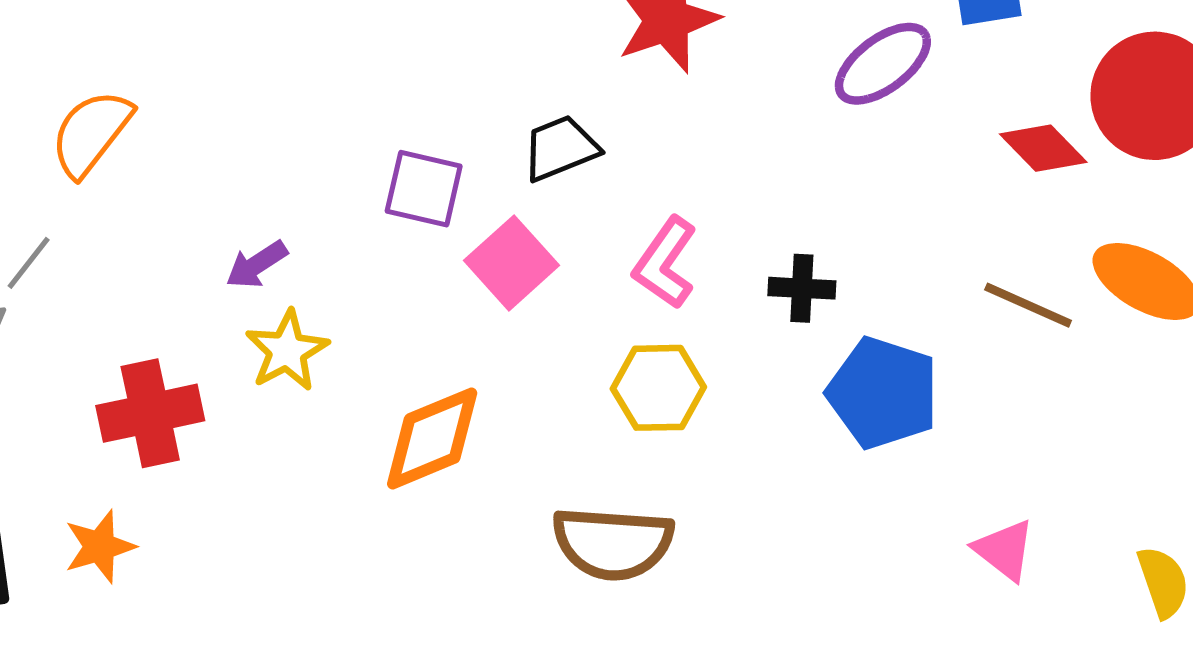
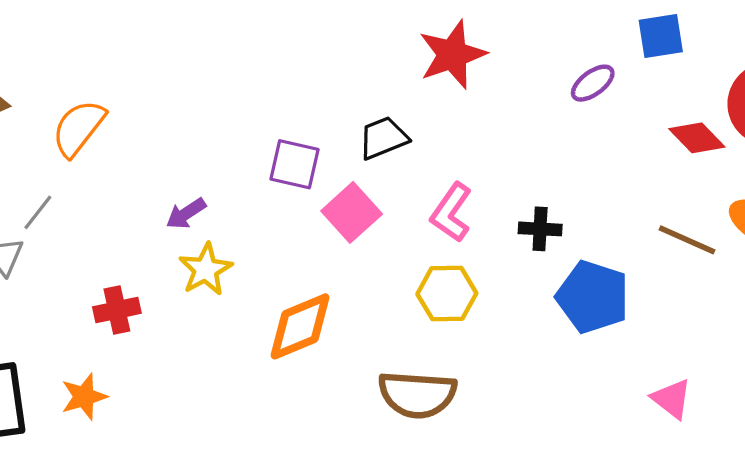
purple ellipse: (883, 64) -> (593, 83), size x0.7
red cross: (150, 413) -> (117, 310), size x0.7

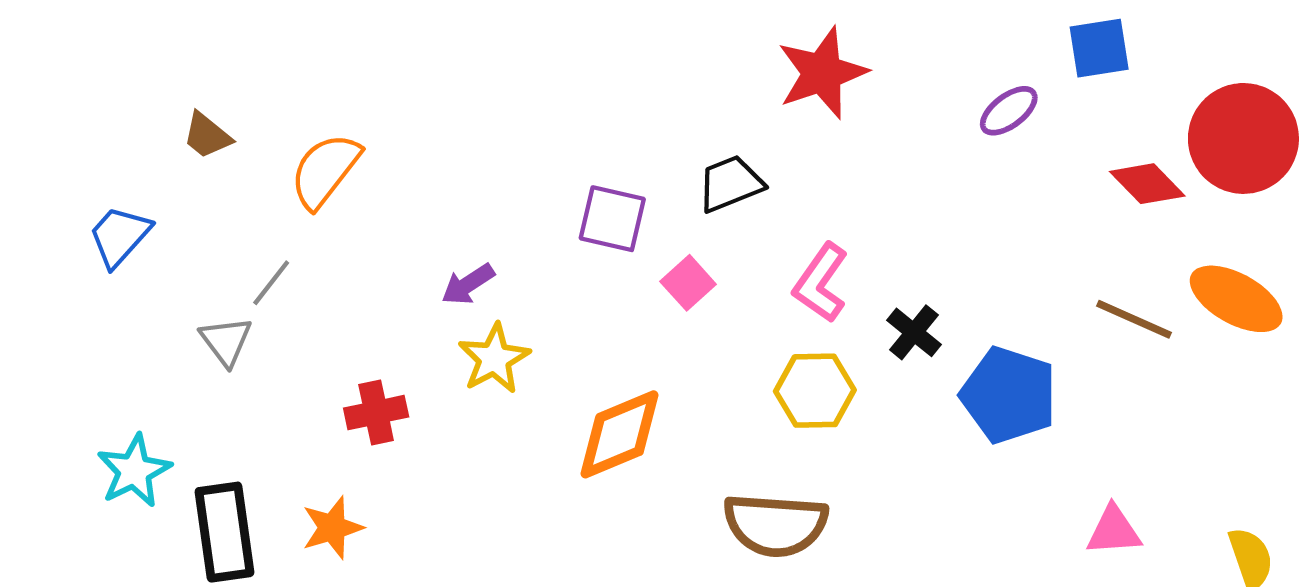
pink square: (352, 212) -> (688, 283), size x0.7
black cross: (540, 229) -> (914, 332), moved, turned 36
pink triangle: (672, 399) -> (1114, 531), turned -42

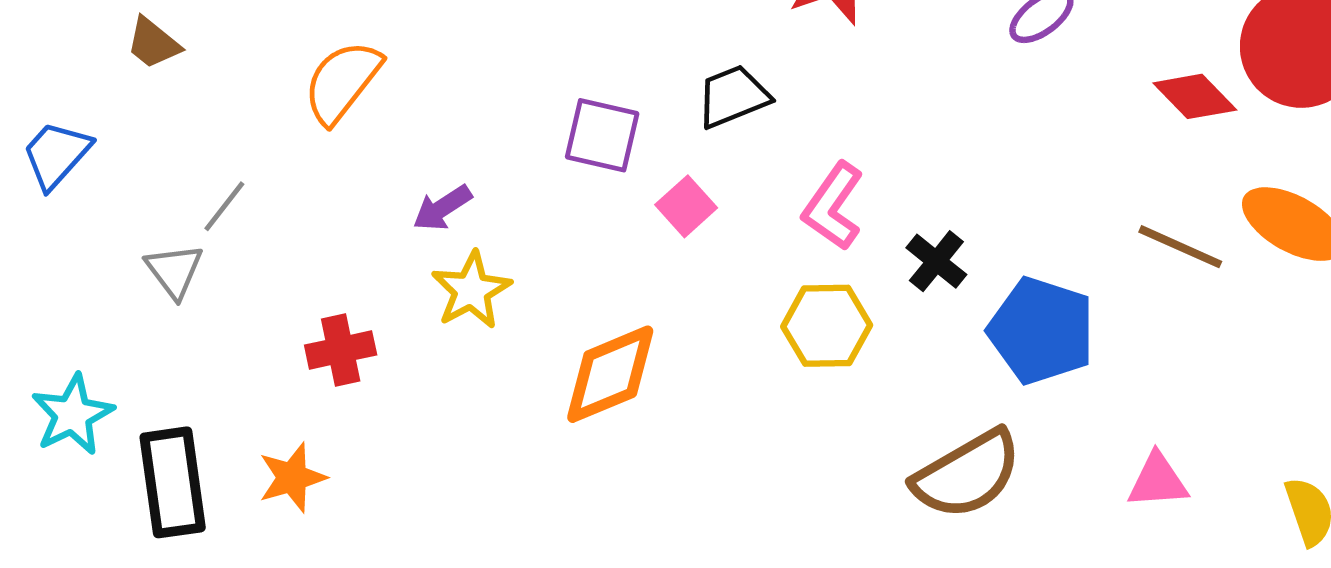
orange semicircle: (325, 171) -> (342, 82), moved
brown semicircle: (776, 525) -> (967, 474), moved, turned -34

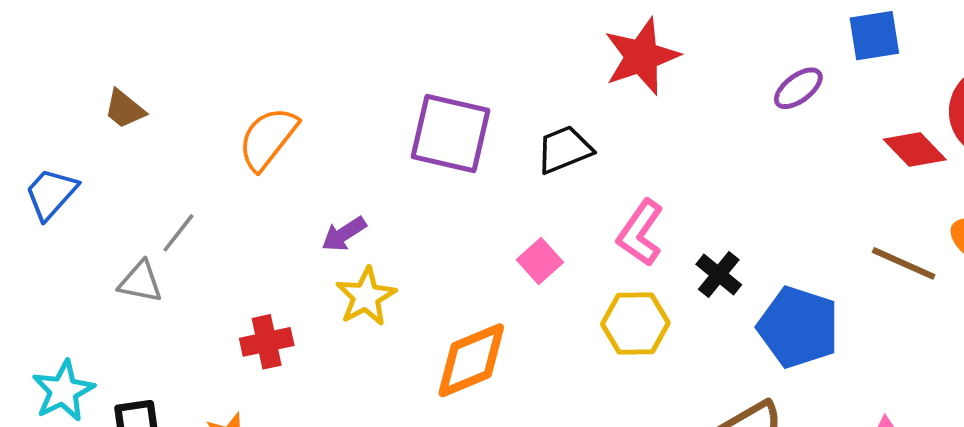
purple square: (602, 135) -> (450, 134), moved, size x1.4
pink square: (686, 206) -> (540, 261), moved
gray triangle: (174, 271) -> (140, 282), turned -42

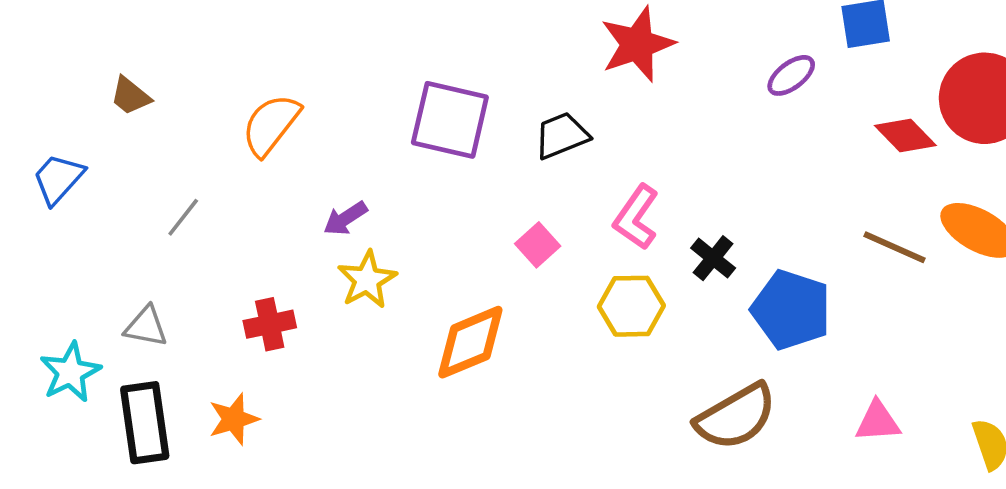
gray triangle: (140, 282) -> (146, 327), moved

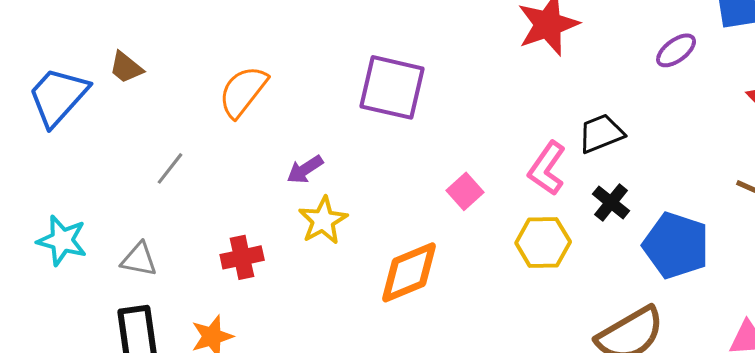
black trapezoid: (562, 136) -> (601, 133), moved
blue trapezoid: (58, 179) -> (58, 96), moved, size x1.4
cyan star: (70, 372) -> (62, 240), moved, turned -30

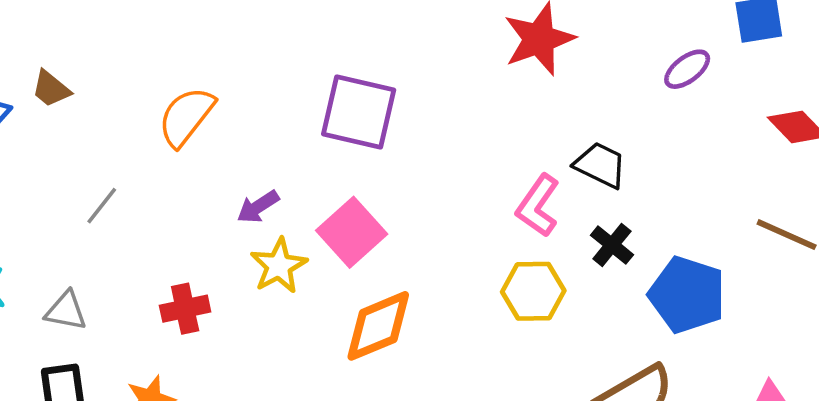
black trapezoid: (601, 133) -> (600, 165), turned 48
pink square: (465, 191) -> (352, 232), moved, size x1.6

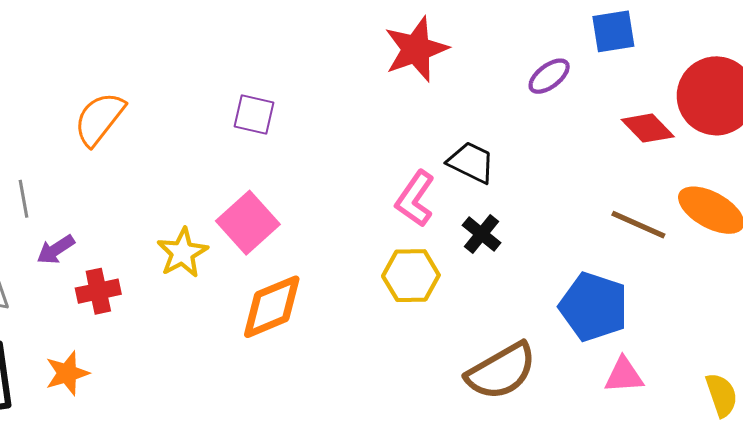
purple square: (359, 112) -> (254, 115), size x0.6
gray line: (102, 206) -> (23, 199), turned -48
purple arrow: (258, 207) -> (56, 250), moved
blue pentagon: (687, 295) -> (594, 307), moved

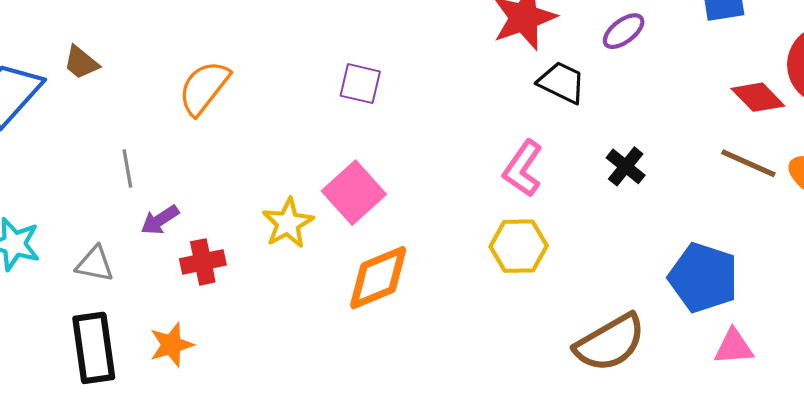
purple ellipse: (549, 76) -> (624, 31), moved
black trapezoid: (471, 162) -> (562, 82), moved
brown line: (638, 225) -> (748, 163), moved
black cross: (482, 234) -> (626, 166), moved

